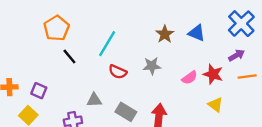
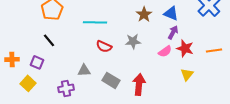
cyan line: (107, 44) -> (95, 22), turned 60
purple arrow: (237, 55) -> (173, 32), moved, turned -32
black line: (69, 56) -> (49, 40), moved
yellow triangle: (215, 105) -> (187, 74), turned 32

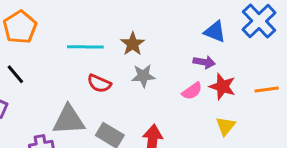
blue triangle: (171, 13) -> (215, 32), moved
brown star: (144, 14) -> (133, 44), moved
purple arrow: (173, 32) -> (204, 62), turned 72
gray triangle: (84, 70) -> (69, 120), size x1.6

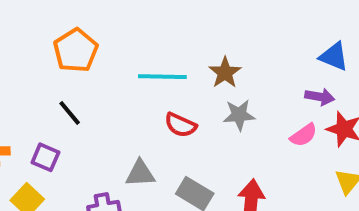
gray triangle: (69, 120) -> (140, 173), size x0.7

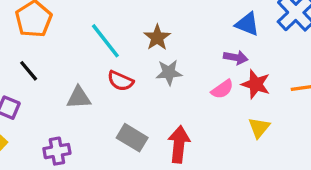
cyan line: (162, 77) -> (105, 41), turned 51
gray triangle: (140, 173) -> (79, 98), moved

